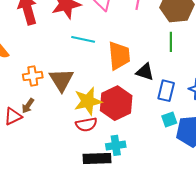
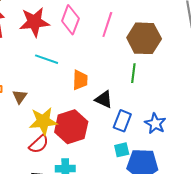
orange trapezoid: (119, 56) -> (80, 80), size x0.7
brown triangle: (61, 80) -> (20, 97), size x0.6
red semicircle: (86, 124) -> (39, 144), turned -40

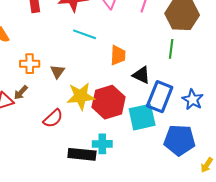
blue rectangle: (122, 121) -> (160, 97), size x1.4
red semicircle: (39, 144) -> (53, 118), moved
cyan square: (122, 150) -> (142, 117), moved, size x1.8

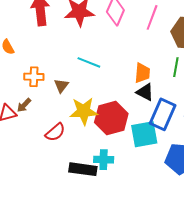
cyan line: (85, 34) -> (89, 62), moved
orange trapezoid: (118, 55) -> (142, 73), moved

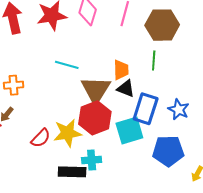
brown triangle: (61, 86) -> (96, 90), moved, size x2.0
yellow star: (84, 111) -> (67, 133), moved

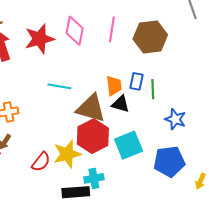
green line: (154, 60) -> (153, 89), moved
brown triangle: (96, 90) -> (91, 108), turned -40
blue rectangle: (146, 109) -> (137, 81), moved, size x0.6

